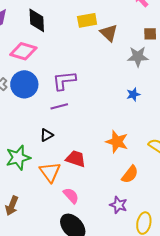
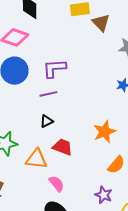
black triangle: (47, 135) -> (47, 121), moved
orange star: (117, 142) -> (105, 132), turned 30
orange triangle: (50, 172) -> (36, 159), turned -50

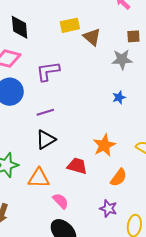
purple L-shape: (54, 68) -> (48, 71), moved
black triangle: (47, 121) -> (46, 140), size x1.5
red trapezoid: (63, 147) -> (77, 166), moved

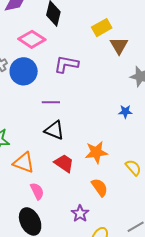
yellow rectangle: (70, 25) -> (102, 28), turned -36
black triangle: (46, 140) -> (54, 130), moved, turned 35
orange semicircle: (119, 177) -> (100, 187), turned -90

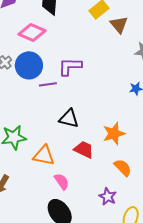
purple L-shape: (66, 64) -> (70, 66), moved
purple line: (51, 102) -> (48, 84), moved

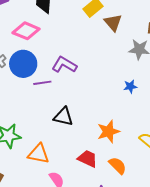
purple L-shape: (70, 66) -> (64, 65), turned 30
red trapezoid: (84, 150) -> (88, 159), moved

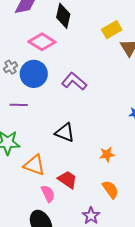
purple line: (42, 83) -> (19, 105), moved
orange star: (108, 132) -> (107, 154), size x0.7
red trapezoid: (88, 159) -> (67, 180), moved

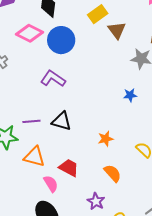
blue circle: (34, 74) -> (61, 40), moved
purple L-shape: (74, 81) -> (53, 79), moved
purple line: (19, 105) -> (31, 121), moved

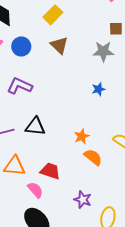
brown triangle: (117, 30) -> (59, 45), moved
blue circle: (61, 40) -> (21, 46), size x0.7
orange semicircle: (113, 173) -> (93, 157), moved

